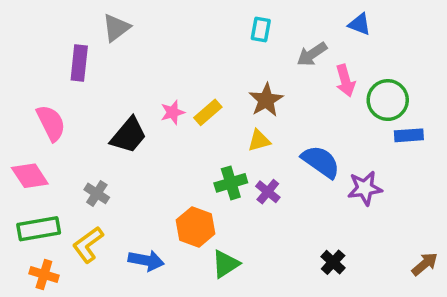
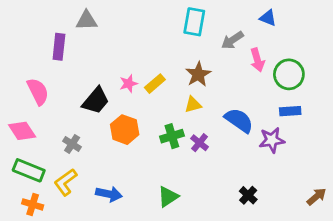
gray triangle: (116, 28) -> (87, 20), turned 35
cyan rectangle: (261, 29) -> (194, 22), size x1.5
blue rectangle: (409, 135) -> (290, 111), moved
orange hexagon: (196, 227) -> (125, 130), moved
green rectangle: (39, 229) -> (29, 170), turned 32

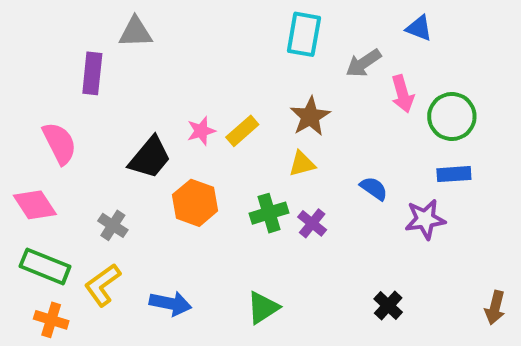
blue semicircle: (239, 120) -> (374, 188), size x0.6
brown arrow: (317, 197) -> (495, 308), turned 144

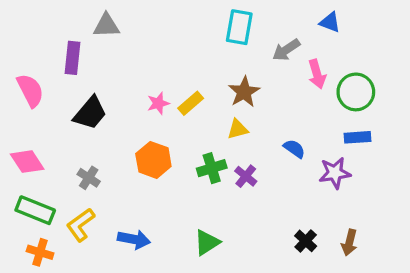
pink semicircle: (59, 143) -> (30, 90), moved
black trapezoid: (150, 158) -> (90, 113), moved
brown arrow: (495, 308) -> (349, 243), moved

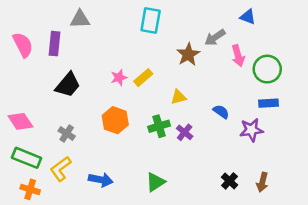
cyan rectangle: (239, 27) -> (151, 20), moved
pink semicircle: (30, 90) -> (23, 45), moved
brown star: (244, 92) -> (188, 54), moved

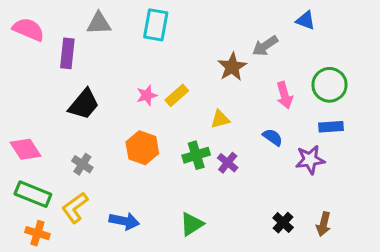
cyan rectangle: (151, 20) -> (156, 25), moved
pink semicircle: (23, 45) -> (28, 29), moved, turned -40
pink arrow: (238, 56) -> (285, 95), moved

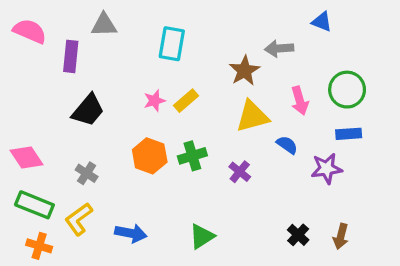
cyan rectangle: (156, 25) -> (172, 44), moved
gray arrow: (265, 46) -> (279, 49), turned 30
yellow triangle: (220, 119) -> (252, 116), moved, size x1.6
green cross: (196, 155) -> (192, 156), moved

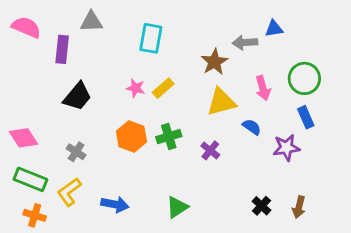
blue triangle: (322, 22) -> (274, 29), moved, turned -30
pink star: (154, 101) -> (136, 88), turned 30
blue rectangle: (349, 134) -> (306, 117), turned 70

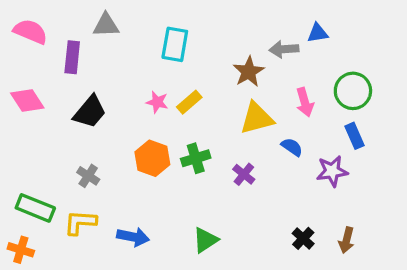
pink diamond: (23, 138) -> (27, 101), moved
yellow L-shape: (69, 192) -> (80, 222), turned 40
orange cross: (35, 215) -> (21, 250), moved

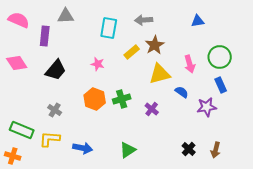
gray arrow: (284, 49) -> (144, 20), moved
yellow rectangle: (189, 102) -> (132, 52), moved

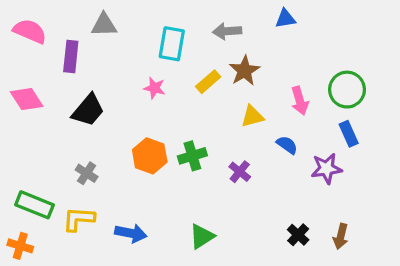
blue triangle: (198, 21) -> (285, 19), moved
pink star: (98, 64) -> (154, 88), moved
yellow triangle: (160, 74) -> (252, 116), size x0.7

